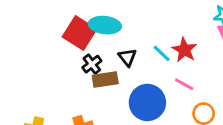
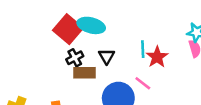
cyan line: (162, 53) -> (143, 49), moved, turned 36
pink line: (184, 84) -> (143, 83), moved

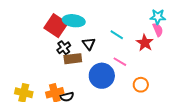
cyan line: (143, 49) -> (117, 35), turned -48
red star: (157, 57) -> (145, 43), moved

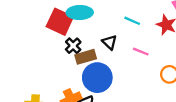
black triangle: (89, 44) -> (109, 42), moved
blue circle: (102, 76) -> (97, 78), moved

